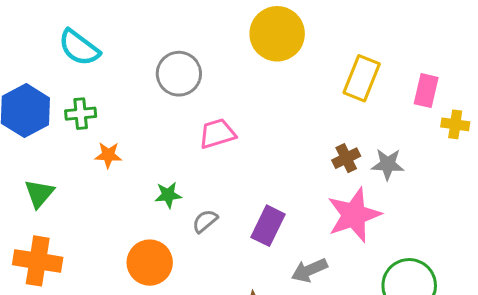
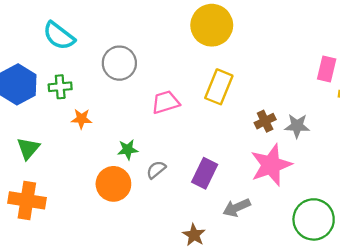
gray circle: (179, 74) -> (119, 63), moved
yellow rectangle: (362, 78) -> (219, 87), moved
orange circle: (150, 263) -> (113, 184), moved

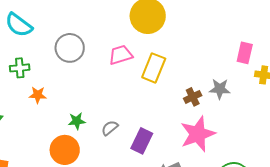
pink trapezoid: (166, 102) -> (121, 55), moved
gray star: (297, 126) -> (220, 89), moved
gray semicircle: (156, 170) -> (110, 128), moved

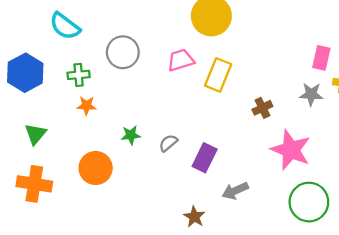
green cross: (20, 68) -> (79, 75), moved
gray star: (220, 89) -> (311, 94), moved
pink star: (198, 134) -> (291, 150), moved, turned -30
orange circle: (65, 150) -> (96, 168), moved

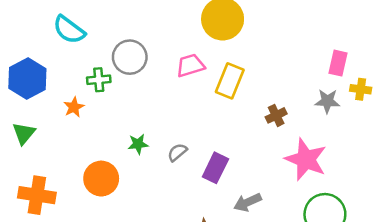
green cross: (79, 75) -> (99, 80), moved
orange star: (87, 106) -> (74, 107), moved, turned -30
green triangle: (35, 134) -> (24, 133), moved

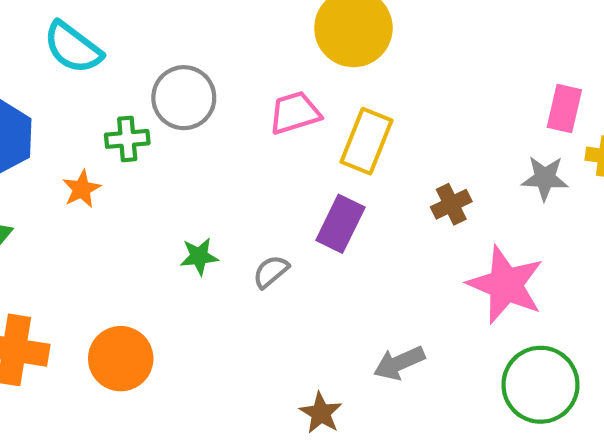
purple rectangle: (215, 168) -> (340, 224), moved
orange circle: (101, 179) -> (121, 359), moved

